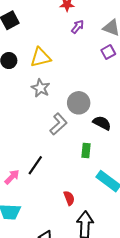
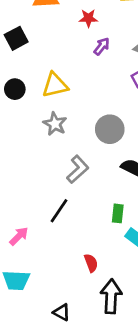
gray circle: (79, 103) -> (110, 129), moved
green rectangle: (86, 150) -> (118, 213), moved
black line: (35, 165) -> (59, 211), moved

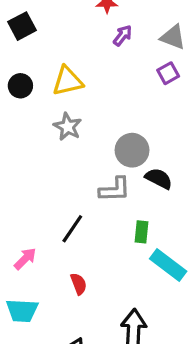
gray circle: (110, 129) -> (132, 150), moved
gray L-shape: (78, 169) -> (115, 190), moved, turned 40
red semicircle: (91, 263) -> (79, 284), moved

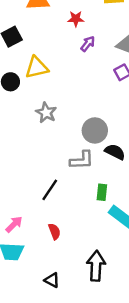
yellow triangle: (68, 81) -> (37, 68), moved
pink arrow: (25, 259) -> (14, 224), moved

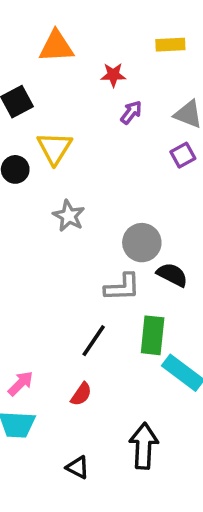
yellow triangle: (37, 68) -> (54, 148), turned -45
black line: (50, 190) -> (94, 341), moved
green rectangle: (102, 192) -> (153, 335), size x1.5
red semicircle: (54, 231) -> (81, 394), turned 56

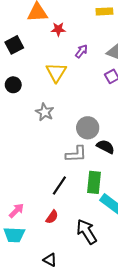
red star: (113, 75) -> (58, 29), moved
yellow triangle: (54, 148) -> (56, 72), moved
black arrow: (144, 446) -> (87, 232), moved, turned -35

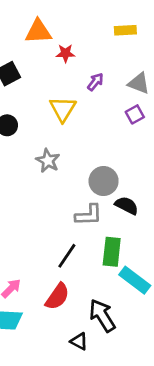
red semicircle: (52, 217) -> (57, 297), size x1.5
black triangle: (50, 260) -> (79, 341), moved

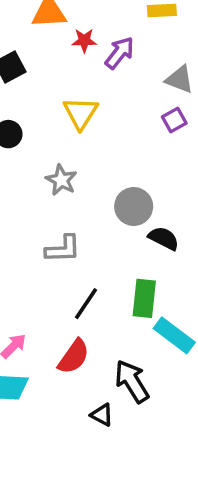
purple arrow: (95, 82) -> (120, 53), moved, size x1.4
gray L-shape: (89, 215) -> (63, 249), moved

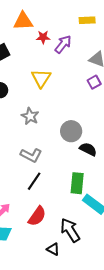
gray L-shape: (63, 249) -> (31, 155), turned 30
black line: (86, 304) -> (34, 181), moved

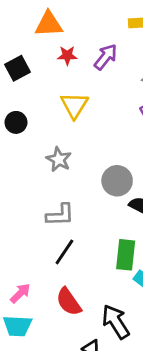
red star: (43, 37) -> (67, 55), moved
gray L-shape: (31, 155) -> (60, 215), turned -30
red semicircle: (37, 216) -> (69, 302), turned 110

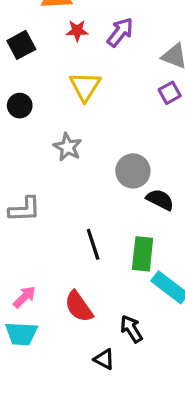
gray L-shape: (60, 215) -> (24, 209), moved
black line: (64, 252) -> (93, 244), moved, turned -52
black arrow: (116, 322) -> (131, 329), size x0.7

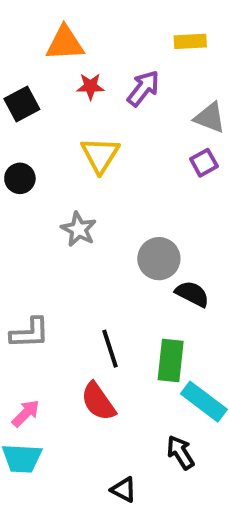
gray L-shape: (24, 209) -> (30, 333), moved
red semicircle: (79, 307) -> (98, 402), moved
black arrow: (131, 329) -> (180, 452), moved

